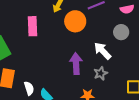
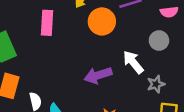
purple arrow: (76, 64) -> (98, 75), turned -110
gray star: (101, 73) -> (156, 84), moved

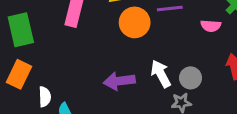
gray circle: (159, 41) -> (191, 78), moved

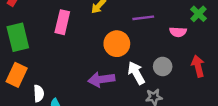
orange circle: (135, 22) -> (117, 44), moved
gray circle: (191, 78) -> (163, 67), moved

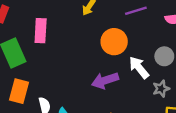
pink rectangle: (62, 22) -> (41, 31), moved

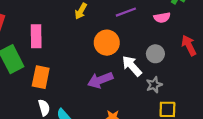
orange rectangle: (19, 91) -> (41, 77), moved

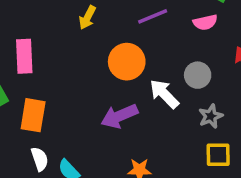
gray star: (154, 85) -> (211, 116), moved

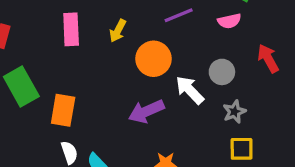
yellow arrow: (87, 18) -> (118, 31), moved
pink rectangle: (24, 56) -> (71, 29), moved

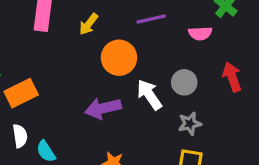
orange rectangle: (63, 110) -> (21, 93), turned 44

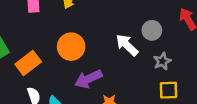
orange circle: (119, 58) -> (71, 47), moved
purple arrow: (103, 108) -> (88, 79), moved

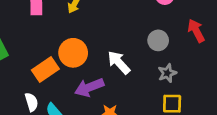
white arrow: (127, 45) -> (119, 62), moved
orange rectangle: (28, 63) -> (45, 69), moved

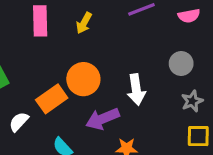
white arrow: (119, 62) -> (136, 90), turned -145
white semicircle: (31, 102) -> (19, 122), moved, turned -120

